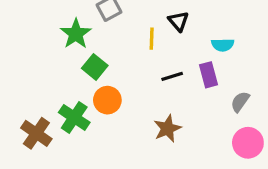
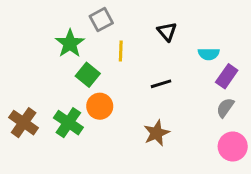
yellow line: (152, 39) -> (121, 51), moved
purple rectangle: (208, 75) -> (227, 76), moved, turned 50
brown cross: (36, 133) -> (24, 123), moved

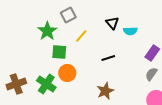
yellow line: (121, 51) -> (81, 36), turned 40
cyan semicircle: (209, 54) -> (130, 31), moved
green square: (88, 75) -> (59, 52), turned -35
brown cross: (24, 123) -> (16, 84), turned 36

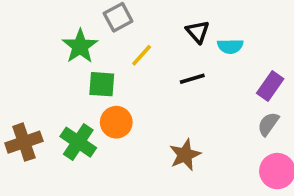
black line: (108, 58) -> (192, 79), moved

